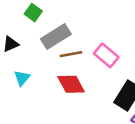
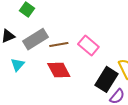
gray rectangle: (56, 36) -> (36, 39), moved

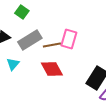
pink rectangle: (88, 46) -> (69, 39), moved, turned 66

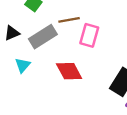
brown line: (52, 45) -> (69, 20), moved

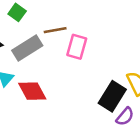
red diamond: (69, 71) -> (32, 91), moved

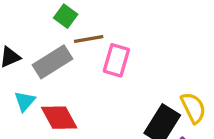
green square: (17, 12) -> (66, 16), moved

